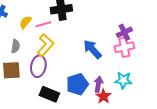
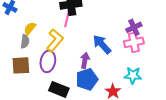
yellow semicircle: (25, 22) -> (30, 28), moved
pink line: (43, 24) -> (67, 19), moved, turned -63
purple arrow: (98, 84) -> (85, 60), moved

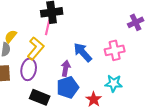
purple cross: (134, 27) -> (136, 22), moved

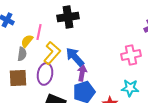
pink line: (48, 27) -> (39, 32), moved
blue arrow: (83, 52) -> (75, 57), moved

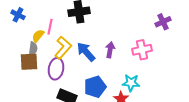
purple arrow: (82, 73) -> (110, 50), moved
brown square: (18, 78) -> (29, 62), moved
cyan star: (130, 88) -> (131, 83), moved

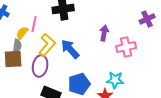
purple arrow: (110, 50) -> (104, 33), moved

